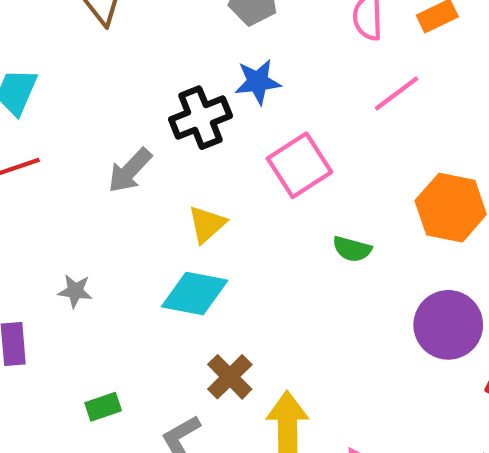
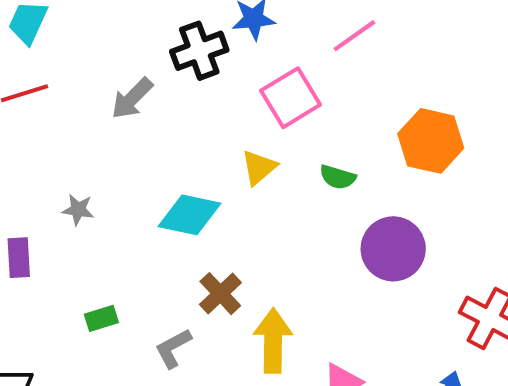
pink line: (397, 93) -> (354, 36), moved
yellow triangle: (207, 224) -> (259, 167), moved
purple circle: (448, 325) -> (393, 249), moved

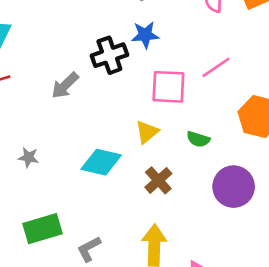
pink line: (354, 36) -> (216, 67), moved
pink square: (291, 98) -> (168, 87), turned 33
brown cross: (220, 294) -> (158, 180), moved
green rectangle: (101, 318) -> (42, 229), size x1.8

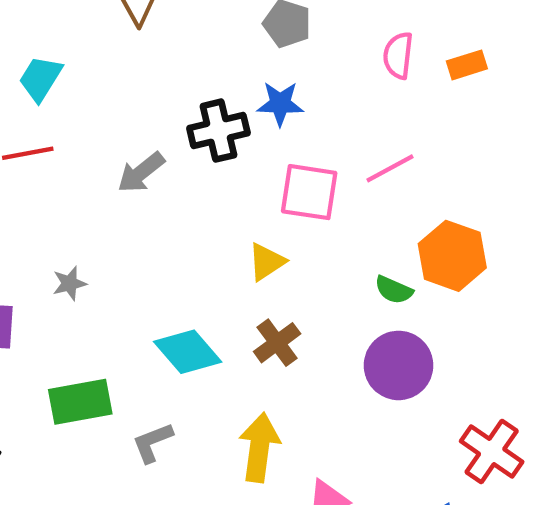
green semicircle: (198, 139) -> (394, 290), moved
gray star: (28, 157) -> (69, 283), turned -30
cyan diamond: (101, 162) -> (188, 352), moved, turned 30

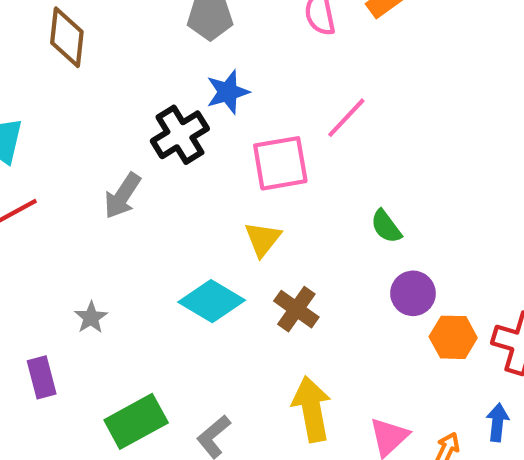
orange hexagon: (452, 256) -> (453, 337), moved, size x0.7
green semicircle: (394, 290) -> (386, 226), turned 48
cyan diamond: (188, 352) -> (212, 301), moved
purple circle: (399, 365) -> (413, 293), size x0.7

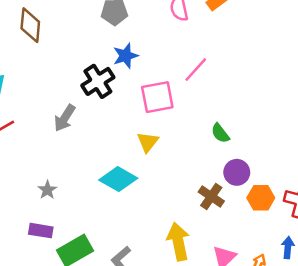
brown cross: (296, 309) -> (211, 196), moved
purple rectangle: (42, 377) -> (41, 231), moved, turned -65

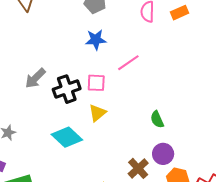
pink line: (196, 70) -> (128, 63), moved
black cross: (98, 81) -> (67, 89), moved
pink square: (157, 97) -> (96, 83), moved, size x0.7

